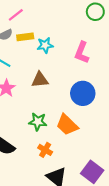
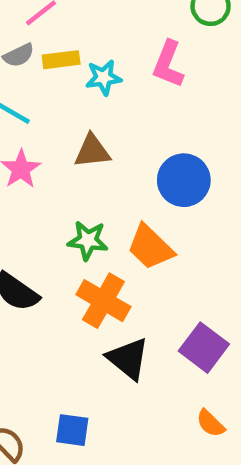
pink L-shape: (82, 53) -> (168, 64), moved
orange cross: (45, 150) -> (103, 301), size x1.6

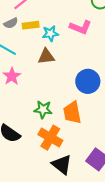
pink L-shape: (168, 64) -> (81, 27), turned -90
brown triangle: (92, 151) -> (46, 56), moved
orange trapezoid: (150, 247) -> (72, 113), turned 35

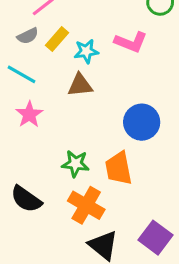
yellow rectangle: (31, 25) -> (57, 39), turned -42

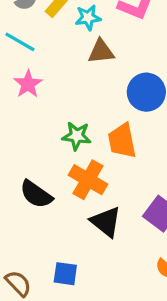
brown triangle: (80, 85) -> (101, 52), moved
black semicircle: (26, 199) -> (36, 194), moved

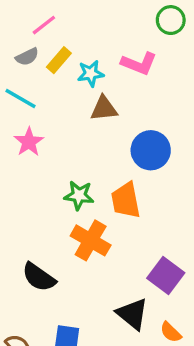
black semicircle: (36, 194) -> (39, 277), moved
black triangle: (106, 222) -> (132, 314), moved

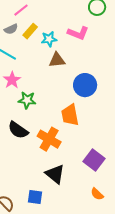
green star: (79, 195) -> (27, 100), moved
black semicircle: (39, 277) -> (18, 130), moved
black triangle: (132, 314) -> (55, 174), moved

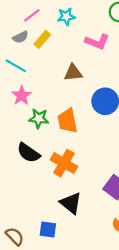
cyan star: (49, 39) -> (66, 17), moved
orange trapezoid: (70, 115) -> (67, 121), moved

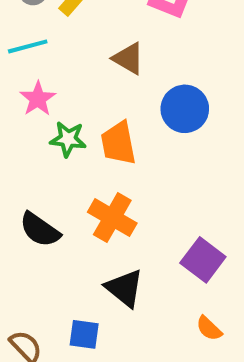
cyan line: (16, 66) -> (28, 46), turned -45
brown triangle: (73, 73) -> (128, 58), turned 36
black semicircle: (28, 153) -> (40, 230), moved

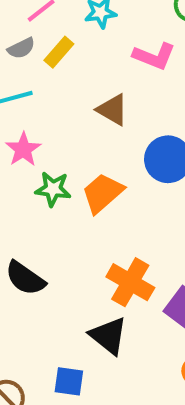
orange trapezoid: (118, 143) -> (103, 193), turned 60
orange cross: (112, 218) -> (130, 282), moved

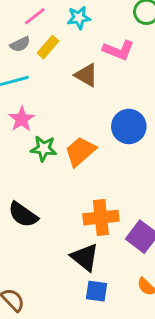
brown triangle: (112, 110) -> (86, 75), moved
orange cross: (130, 282) -> (101, 218), turned -36
blue square: (69, 381) -> (96, 291), moved

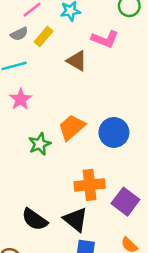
blue circle: (129, 126) -> (114, 132), moved
green star: (44, 149) -> (40, 144), moved, turned -30
black semicircle: (23, 215) -> (35, 219), moved

